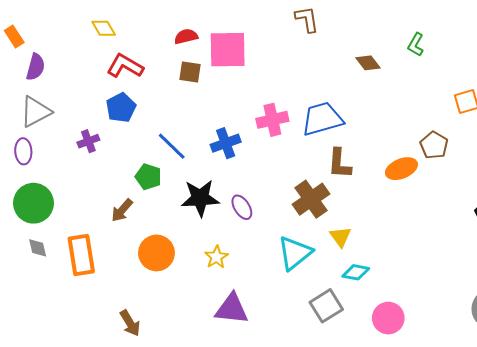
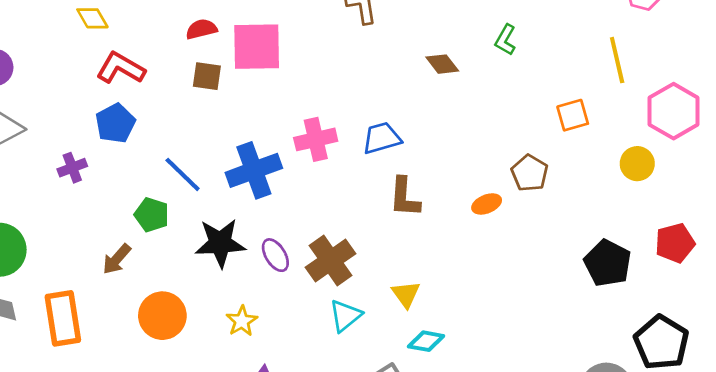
blue trapezoid: (322, 119) -> (382, 138), size x0.7
blue cross: (226, 143) -> (254, 170), size x1.4
orange ellipse: (401, 169) -> (487, 204), size x0.7
brown cross: (311, 199) -> (331, 260), moved
cyan triangle: (295, 253) -> (345, 316), size x0.7

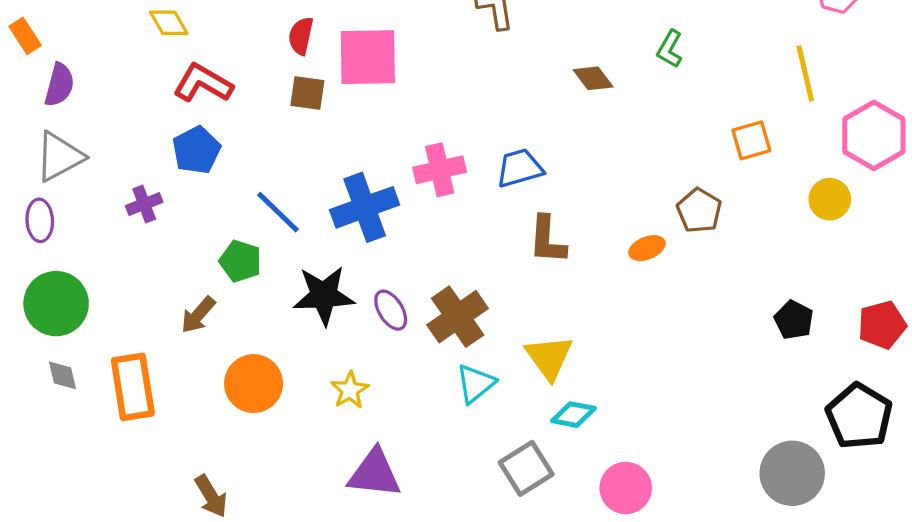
red semicircle: (201, 29) -> (301, 36), turned -64
red pentagon: (675, 243) -> (882, 325), moved
black pentagon: (608, 263) -> (794, 320), size x0.7
yellow triangle: (406, 294) -> (549, 357), size x1.4

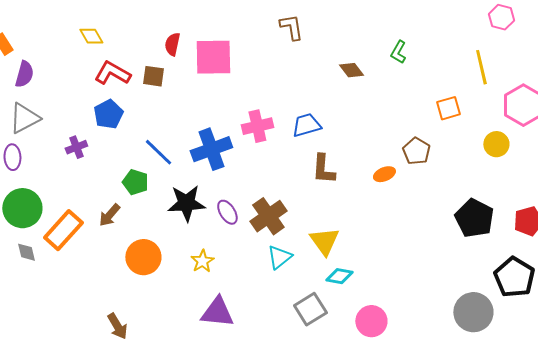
brown square: (307, 93) -> (153, 76), moved
black pentagon: (794, 320) -> (474, 218), size x1.6
orange rectangle: (133, 387) -> (63, 230), moved, turned 51

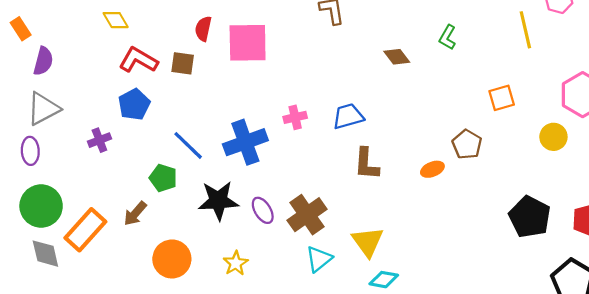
yellow line: (481, 67) -> (525, 30), moved
pink cross: (257, 126) -> (295, 117), size x0.7
gray diamond: (26, 252) -> (45, 254), size x1.4

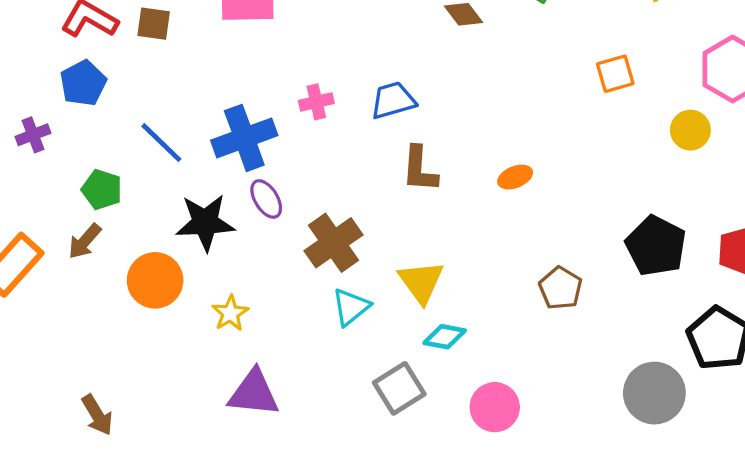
brown pentagon: (467, 144) -> (560, 288), moved
green pentagon: (163, 178) -> (102, 190), moved
purple ellipse: (263, 210) -> (266, 199), moved
orange circle: (172, 259) -> (155, 280), moved

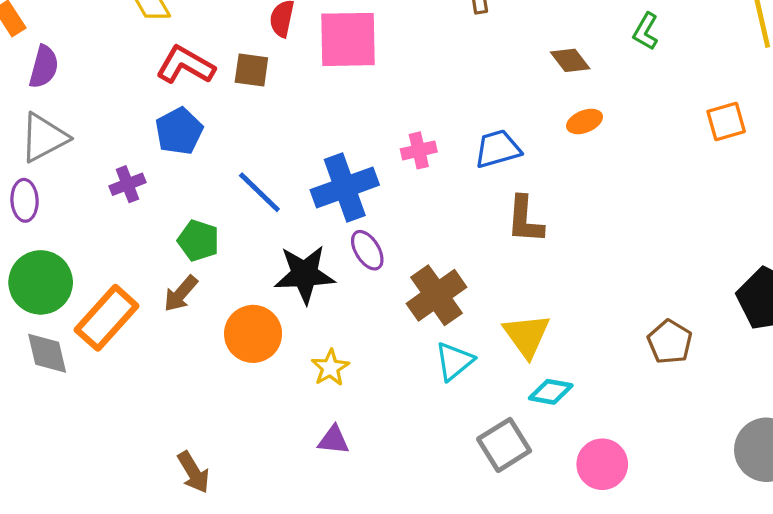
orange ellipse: (515, 177) -> (585, 121), moved
purple triangle: (254, 393) -> (333, 440), moved, size x0.6

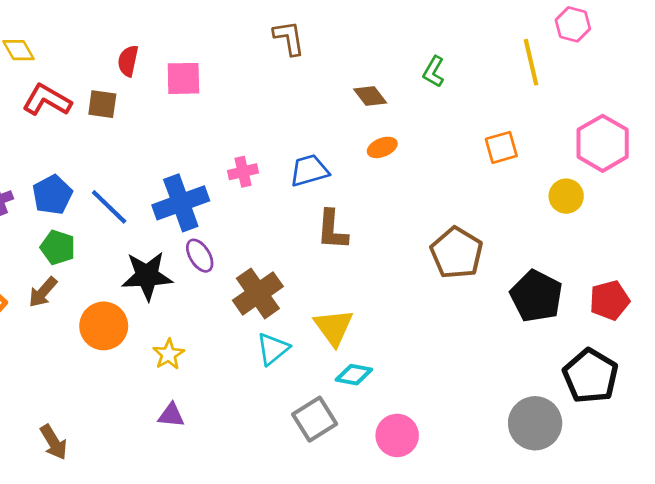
pink square: (348, 39) -> (183, 78), size x0.7
blue pentagon: (179, 131) -> (52, 195), moved
brown pentagon: (670, 342) -> (457, 253), moved, size x1.4

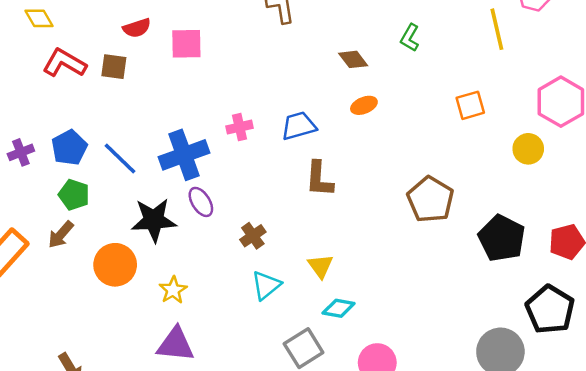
red semicircle: (128, 61) -> (137, 28), turned -120
brown cross: (258, 293) -> (253, 236), size x0.6
yellow triangle: (334, 327) -> (320, 266), size x0.7
purple triangle: (171, 415) -> (176, 344), size x1.6

